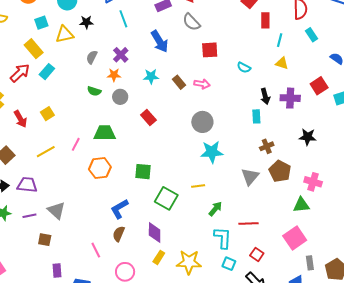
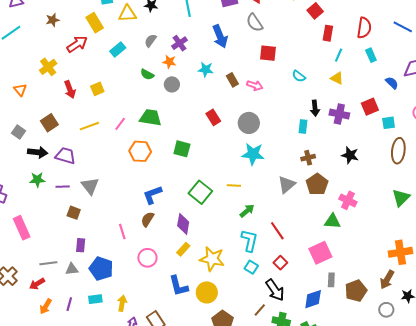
cyan rectangle: (47, 72) -> (118, 50), moved
red rectangle: (148, 118) -> (213, 117), moved
green square: (143, 172) -> (182, 149), moved
red line: (249, 223) -> (277, 231), turned 48

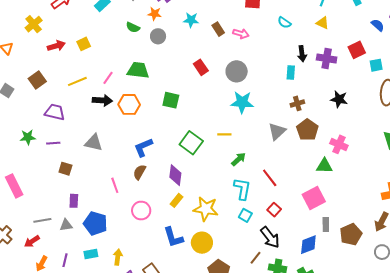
red arrow: (70, 90) -> (56, 46), turned -84
black arrow: (38, 152) -> (102, 100), moved
gray triangle: (90, 186) -> (94, 143), moved, turned -36

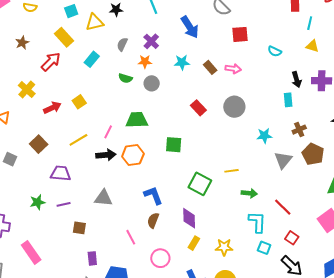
cyan star: (242, 102) -> (264, 136), moved, size x0.7
blue L-shape: (143, 147) -> (153, 195), turned 100
green arrow: (239, 159) -> (249, 193), turned 56
yellow star: (206, 209) -> (224, 247), size x0.7

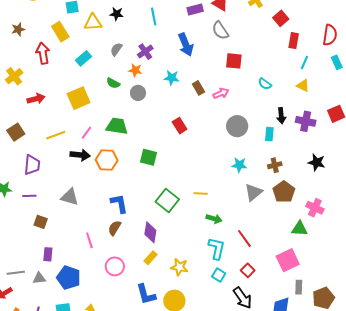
red arrow: (51, 62) -> (43, 53), turned -65
pink arrow: (233, 69) -> (221, 93), turned -42
yellow square: (79, 102) -> (79, 98), moved, size x1.6
gray circle: (234, 107) -> (237, 126), moved
purple trapezoid: (61, 173) -> (32, 165), turned 80

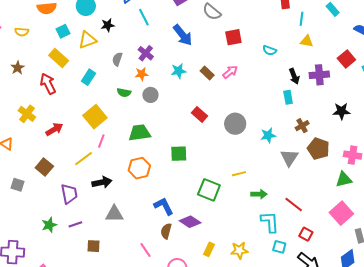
gray circle: (237, 126) -> (235, 124), moved
pink line: (86, 133) -> (101, 141), moved
black arrow: (80, 155) -> (102, 182), moved
purple diamond: (150, 232) -> (190, 222), moved, turned -50

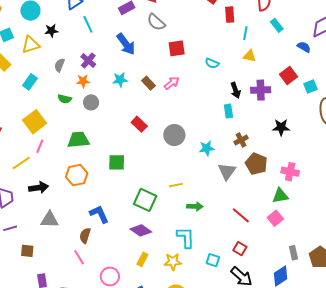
red line: (294, 205) -> (241, 215), moved
pink square: (341, 213) -> (275, 218), moved, size x0.7
purple diamond: (190, 222) -> (141, 230), moved
cyan L-shape: (270, 222) -> (186, 237), moved
brown semicircle: (166, 231) -> (85, 236), moved

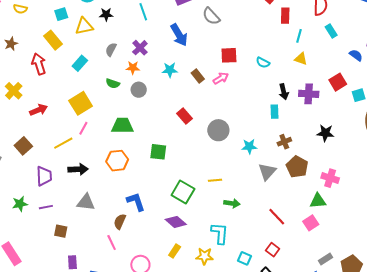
red square: (177, 48) -> (229, 55), moved
gray rectangle: (294, 253) -> (325, 259), turned 64

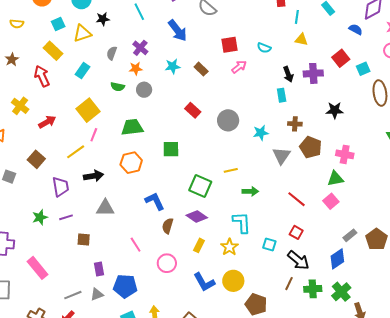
pink arrow: (221, 78) -> (239, 67), moved
brown cross: (284, 142) -> (295, 124), turned 32
brown semicircle: (120, 222) -> (168, 226), moved
yellow star: (205, 256) -> (229, 247), turned -30

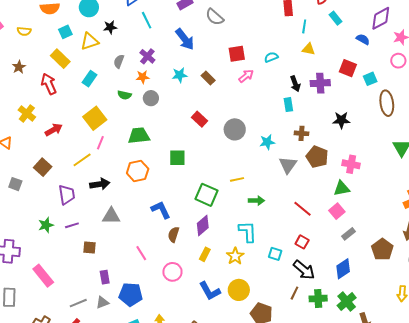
cyan semicircle: (264, 48) -> (271, 57), turned 136
red square: (341, 58) -> (348, 68), turned -30
purple diamond: (197, 217) -> (203, 225), turned -75
gray rectangle: (350, 235) -> (348, 234), moved

